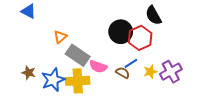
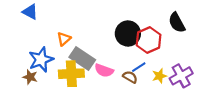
black semicircle: (153, 15) -> (177, 23), moved
blue star: (53, 80) -> (41, 60), moved
yellow cross: (78, 81) -> (71, 74), moved

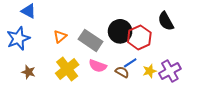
gray rectangle: (82, 58) -> (91, 40), moved
blue star: (41, 60) -> (18, 38), moved
yellow cross: (71, 74) -> (67, 69), turned -35

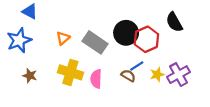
pink semicircle: (98, 66) -> (96, 79), moved, turned 72
yellow cross: (67, 69) -> (70, 72), turned -35

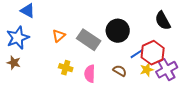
red hexagon: (146, 39) -> (153, 53), moved
blue line: (137, 66) -> (137, 54), moved
yellow cross: (70, 72) -> (66, 68), size x0.6
brown star: (30, 76) -> (14, 63), moved

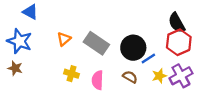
black circle: (118, 31) -> (133, 48), moved
blue star: (18, 38) -> (19, 41), turned -30
red hexagon: (153, 53) -> (179, 42), moved

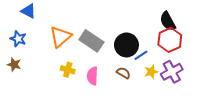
orange triangle: (64, 39) -> (60, 37), size x1.6
blue star: (19, 41) -> (18, 39), size x0.7

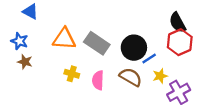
orange triangle: (60, 37) -> (64, 39), turned 45
brown star: (14, 65) -> (25, 62), moved
purple cross: (172, 72) -> (179, 92), moved
brown semicircle: (123, 73) -> (131, 77), size x1.5

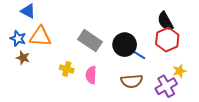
orange triangle: (64, 39) -> (40, 36), moved
blue line: (149, 59) -> (139, 55), turned 64
yellow star: (160, 76) -> (179, 71), moved
brown semicircle: (131, 77) -> (132, 81), moved, turned 145

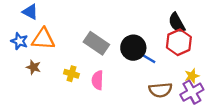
brown star: (23, 58) -> (33, 67), moved
brown semicircle: (132, 81) -> (160, 90), moved
purple cross: (166, 86) -> (192, 92), moved

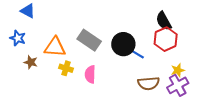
orange triangle: (43, 39) -> (55, 47), moved

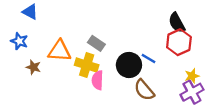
gray rectangle: (89, 40) -> (96, 43), size x0.7
black circle: (123, 44) -> (129, 65), moved
yellow cross: (66, 68) -> (87, 65), moved, size x1.5
brown semicircle: (149, 83) -> (144, 90), moved, turned 55

